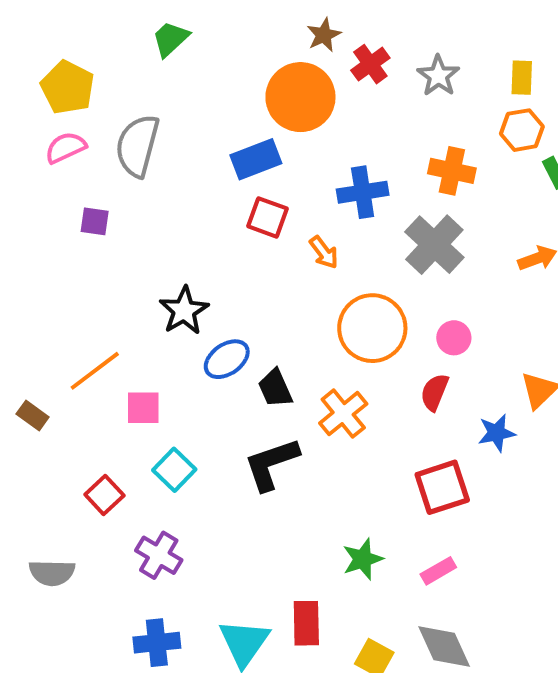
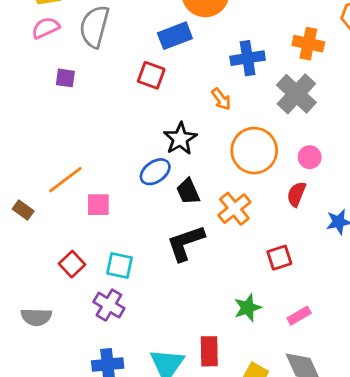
red square: (267, 217) -> (151, 75), moved
black star: (184, 311) -> (180, 139), moved
cyan square: (174, 470) -> (120, 265), moved, turned -32
red square: (442, 487) -> (279, 258), moved, size x0.7

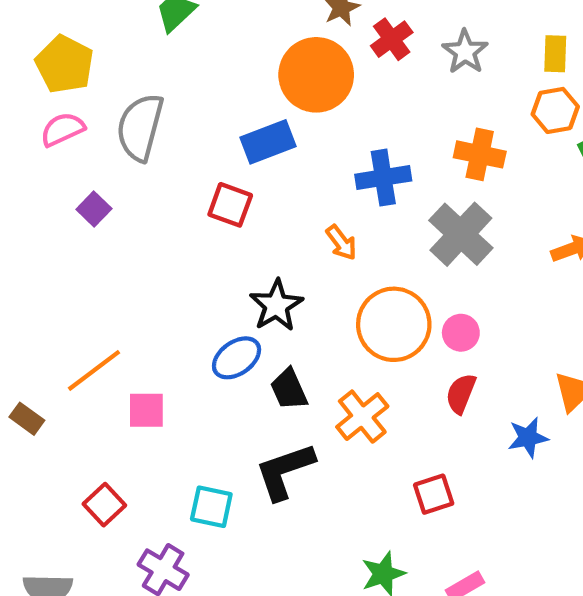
purple square: (65, 78) -> (94, 209), turned 36
pink circle: (310, 157) -> (461, 333), moved
cyan square: (120, 265) -> (211, 507), moved

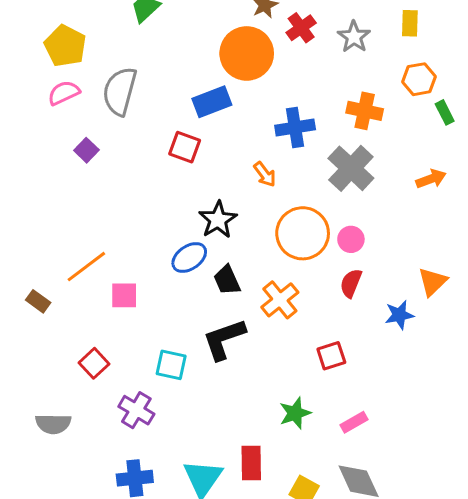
yellow rectangle: (555, 54) -> (410, 23), moved

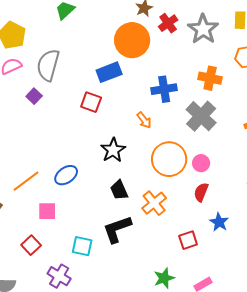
gray star: (354, 37) -> (203, 29), size x1.4
purple square: (86, 150) -> (34, 96), moved
blue ellipse: (189, 257) -> (66, 175), moved
pink square: (124, 295) -> (47, 211), moved
blue star: (399, 315) -> (219, 222), moved, turned -30

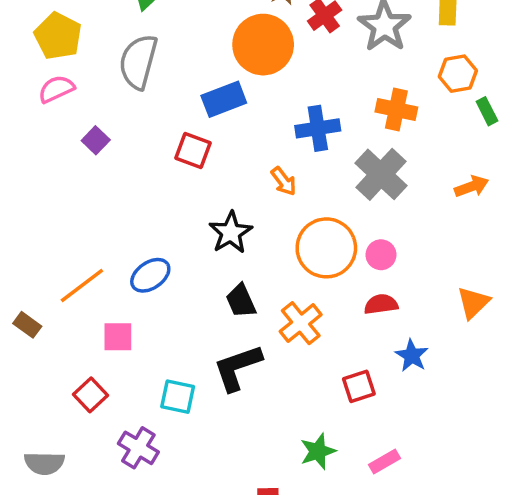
gray semicircle: (48, 65) -> (138, 62), moved
red semicircle: (201, 192) -> (381, 304), turned 60

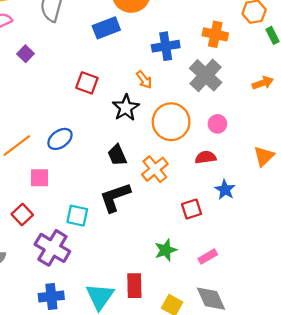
red square: (193, 151) -> (87, 83), moved
black star: (231, 233) -> (126, 108), moved
pink circle: (381, 255) -> (217, 124), moved
purple cross: (138, 448) -> (52, 248), size x1.4

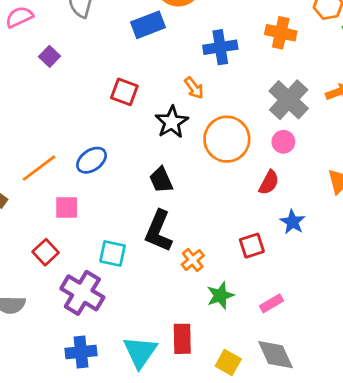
gray cross: (206, 75) -> (289, 100), moved
red semicircle: (206, 157) -> (269, 183), turned 126
orange cross: (155, 169) -> (193, 260), moved, size x0.7
black L-shape: (115, 197) -> (159, 231), turned -48

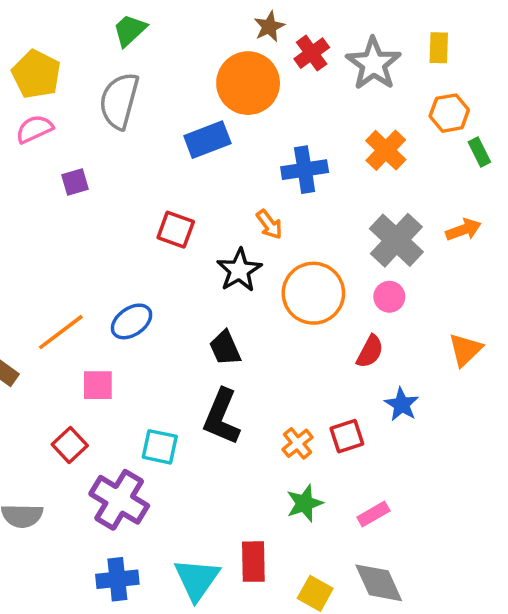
orange cross: (281, 33) -> (386, 150), turned 32
purple square: (50, 56) -> (75, 182), turned 30
orange cross: (193, 260) -> (298, 443), moved

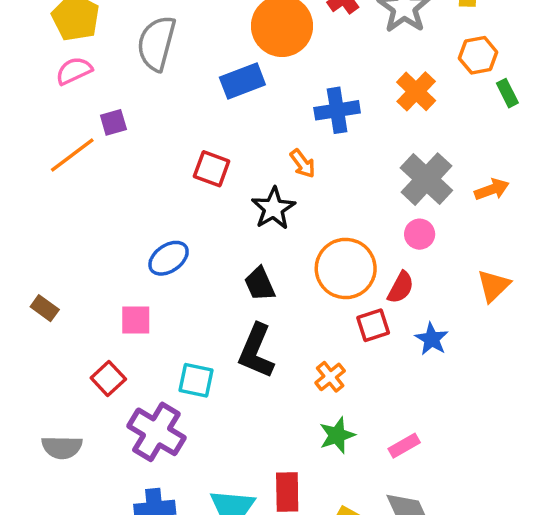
orange arrow: (463, 230) -> (492, 189), moved
orange circle: (313, 293) -> (346, 268), moved
orange line: (61, 332) -> (72, 155), moved
red square: (347, 436) -> (373, 325), moved

